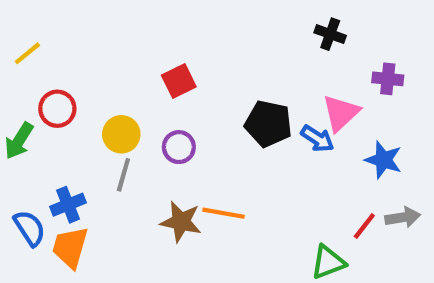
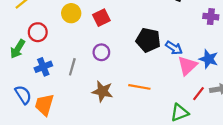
pink triangle: (341, 113) -> (187, 66), moved
yellow circle: (121, 134) -> (71, 13), moved
blue cross: (68, 205) -> (43, 67), moved
orange line: (224, 213) -> (139, 87), moved

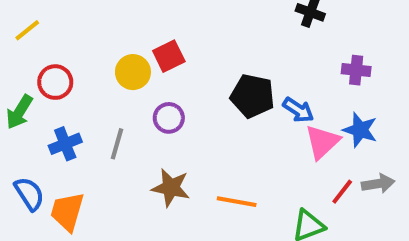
yellow circle: (71, 13) -> (133, 72), moved
purple cross: (211, 17) -> (356, 70), moved
orange line: (139, 87) -> (237, 202), moved

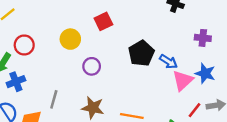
red square: (169, 56) -> (103, 21), moved
black pentagon: (253, 96) -> (141, 53), turned 30
blue cross: (65, 144) -> (16, 82), moved
gray line: (117, 144) -> (54, 99), moved

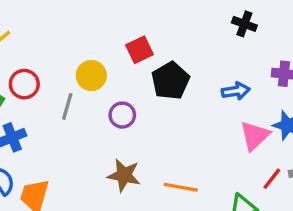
black pentagon: (141, 53) -> (170, 81), moved
blue arrow: (169, 62) -> (236, 91), moved, turned -42
gray line: (54, 99) -> (67, 106), moved

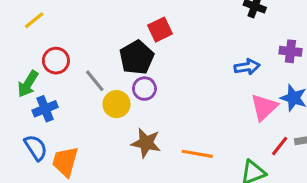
yellow circle: (91, 76) -> (117, 104), moved
black pentagon: (170, 81) -> (137, 57), moved
gray line: (67, 106) -> (95, 81), turned -55

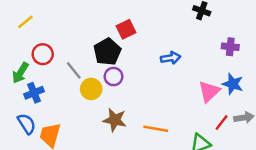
blue arrow: (247, 67) -> (171, 58), moved

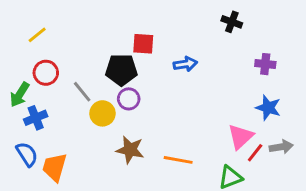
yellow line: (25, 22) -> (37, 35), moved
red square: (126, 29) -> (143, 44), turned 30
black pentagon: (107, 52) -> (121, 70), turned 30
blue arrow: (171, 58) -> (185, 64), moved
pink triangle: (209, 91) -> (241, 137), moved

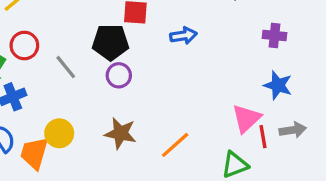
yellow circle: (102, 113) -> (59, 133), moved
red line: (255, 153) -> (263, 137), turned -48
orange line: (178, 160) -> (175, 145), turned -52

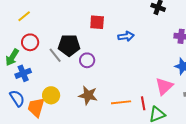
black pentagon: (111, 42) -> (69, 45), moved
red line: (263, 137) -> (143, 103), moved
orange line: (175, 145) -> (121, 102), turned 36

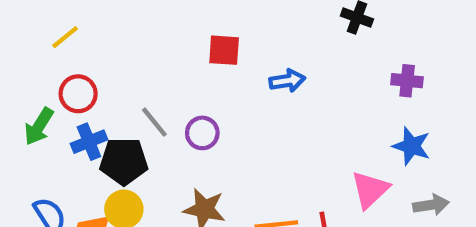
black pentagon: (69, 45) -> (124, 161), moved
gray line: (55, 55) -> (154, 122), moved
blue cross: (23, 73) -> (89, 142), moved

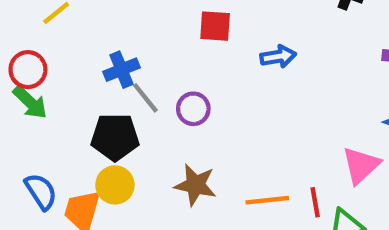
red circle: (78, 94) -> (28, 70), moved
green arrow: (39, 126) -> (30, 102), turned -78
blue cross: (89, 142) -> (121, 70), moved

